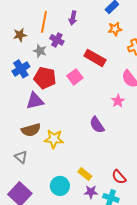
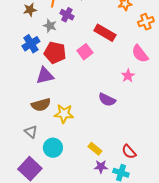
purple semicircle: (97, 125) -> (107, 100), turned -30
cyan circle: (60, 186) -> (53, 148), moved

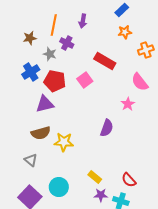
purple semicircle: (107, 100) -> (107, 128), turned -96
cyan circle: (53, 148) -> (59, 187), moved

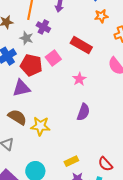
pink square: (85, 80) -> (53, 58), moved
pink star: (128, 104) -> (79, 79), moved
brown semicircle: (41, 133) -> (17, 117), turned -132
yellow rectangle: (95, 177) -> (71, 161), turned -64

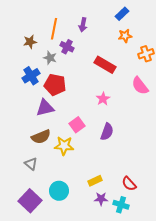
pink square: (53, 58) -> (77, 125), moved
brown semicircle: (17, 117) -> (41, 137), turned 126

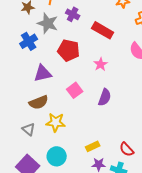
purple cross: (67, 47) -> (73, 14), moved
gray star: (50, 58) -> (48, 23), size x1.5
red pentagon: (55, 85) -> (69, 50), moved
yellow star: (64, 146) -> (56, 122), moved

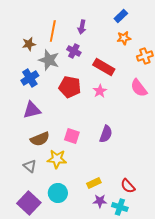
pink star: (101, 64) -> (100, 91), moved
purple triangle: (43, 73) -> (32, 110), moved
pink square: (75, 90) -> (72, 136), moved, turned -35

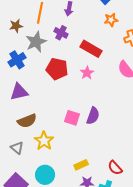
gray star: (49, 60) -> (36, 42), turned 30
pink square: (72, 136) -> (72, 118), moved
yellow star: (57, 159) -> (44, 141), turned 30

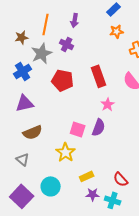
red rectangle: (91, 49) -> (99, 76), moved, turned 40
pink star: (87, 73) -> (108, 104), moved
yellow star: (44, 141) -> (66, 152), moved

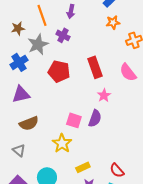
orange line: (46, 24) -> (42, 15), turned -30

